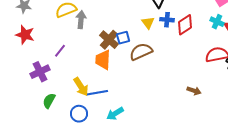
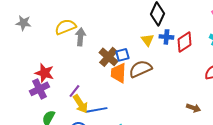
red star: (25, 35) -> (44, 73), moved
purple line: (60, 51) -> (74, 91), moved
orange trapezoid: (103, 60) -> (118, 73), moved

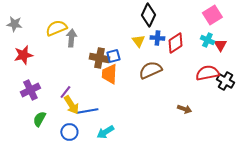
brown cross: (108, 57) -> (99, 58), turned -30
brown semicircle: (140, 69) -> (150, 70), moved
red star: (44, 73) -> (23, 55), moved, turned -30

